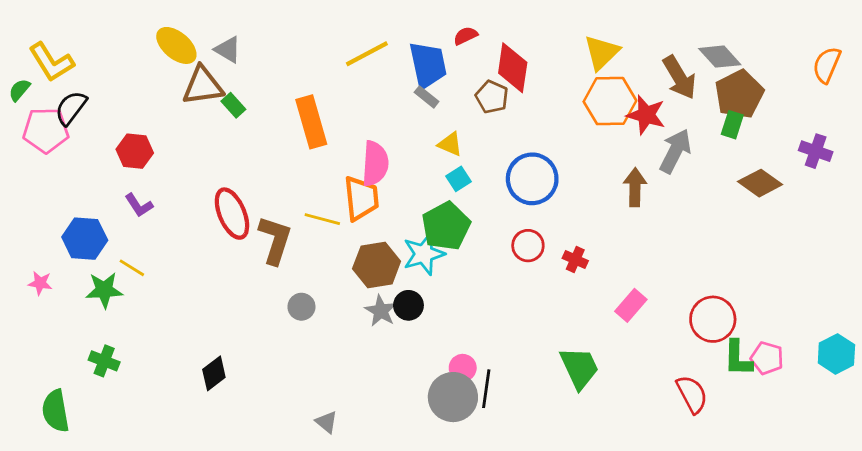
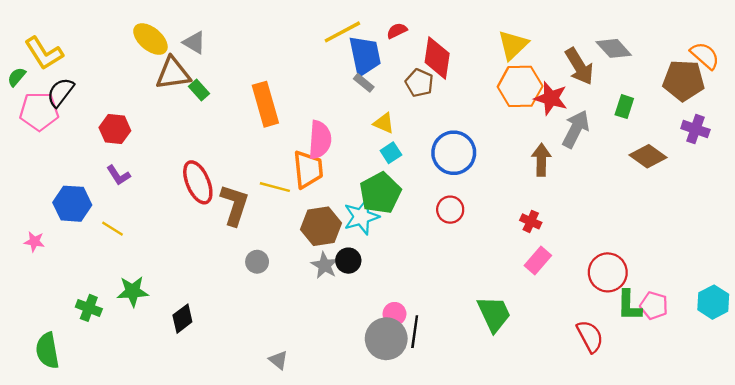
yellow line: (367, 54) -> (342, 32), moved
orange semicircle: (827, 65) -> (705, 56), turned 108
brown pentagon: (739, 94) -> (684, 80), moved, turned 30
red cross: (575, 259) -> (531, 221), moved
green star: (104, 290) -> (133, 291), moved

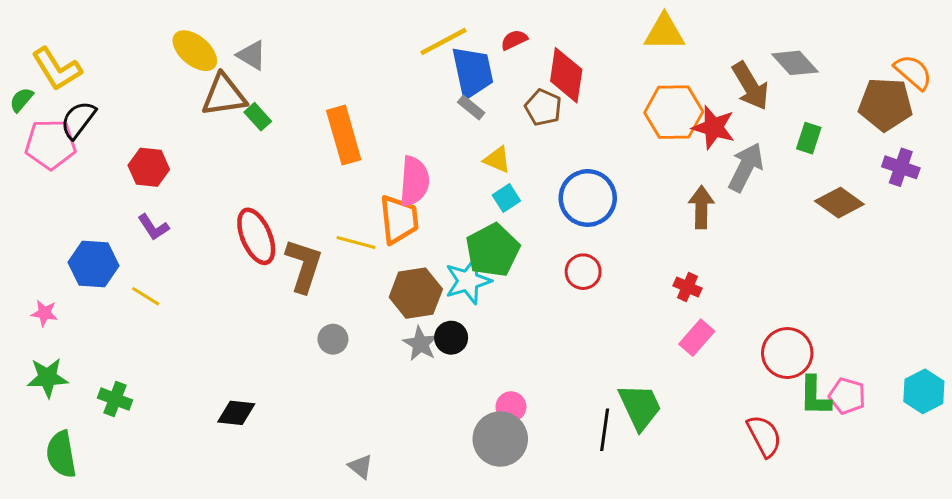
yellow triangle: (513, 45) -> (664, 32), moved, turned 44
green star: (133, 291) -> (47, 378), moved
black diamond: (182, 319) -> (236, 413), turned 44
black line: (415, 332) -> (605, 430), moved

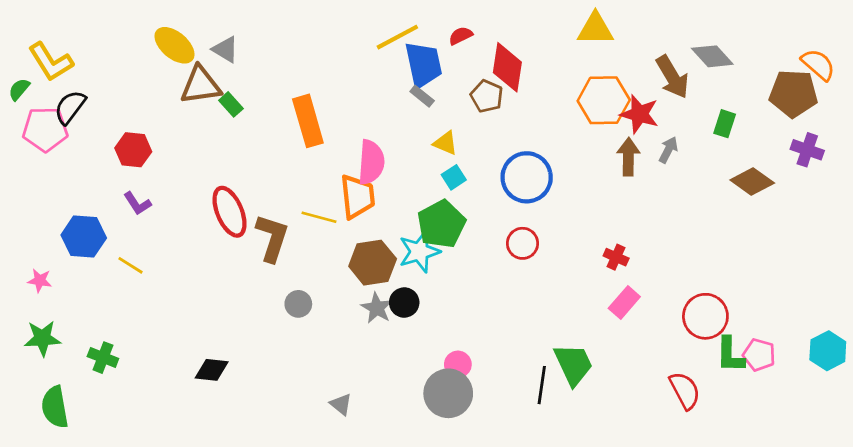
gray arrow: (746, 167) -> (668, 150), size x0.6
brown arrow: (701, 207) -> (628, 157), moved
gray triangle: (361, 467) -> (341, 404), moved

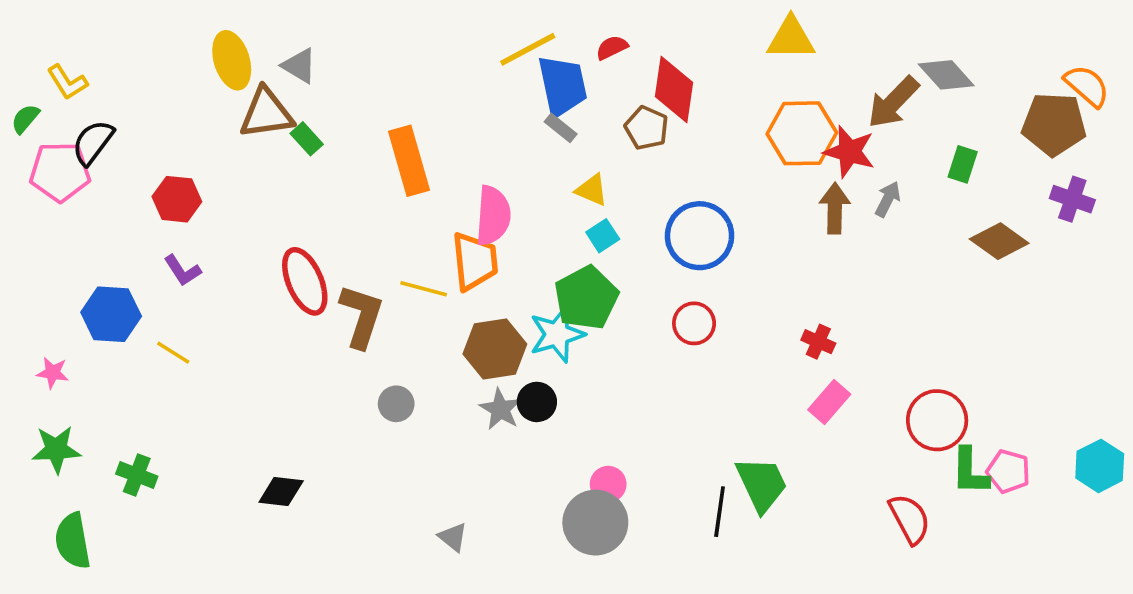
yellow ellipse: (174, 45) -> (232, 60), turned 33
yellow L-shape: (51, 62) -> (67, 82), size x0.7
brown arrow: (672, 77) -> (893, 102), turned 75

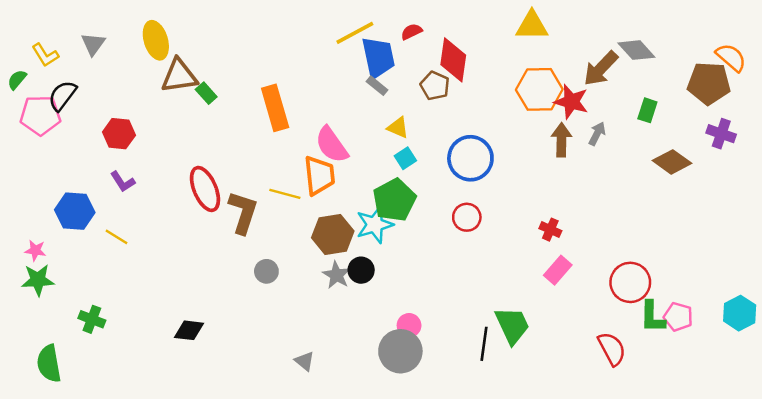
gray triangle: (299, 66) -> (93, 44), moved, turned 35
pink semicircle: (493, 216) -> (332, 145), turned 141
green star: (56, 449) -> (38, 280), moved

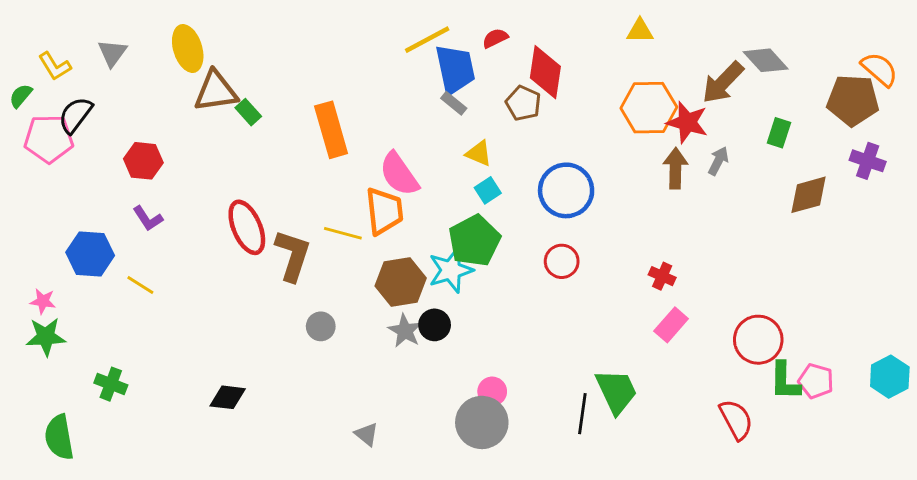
yellow triangle: (532, 26) -> (640, 31), size x0.7
brown diamond: (672, 162) -> (808, 195), turned -51

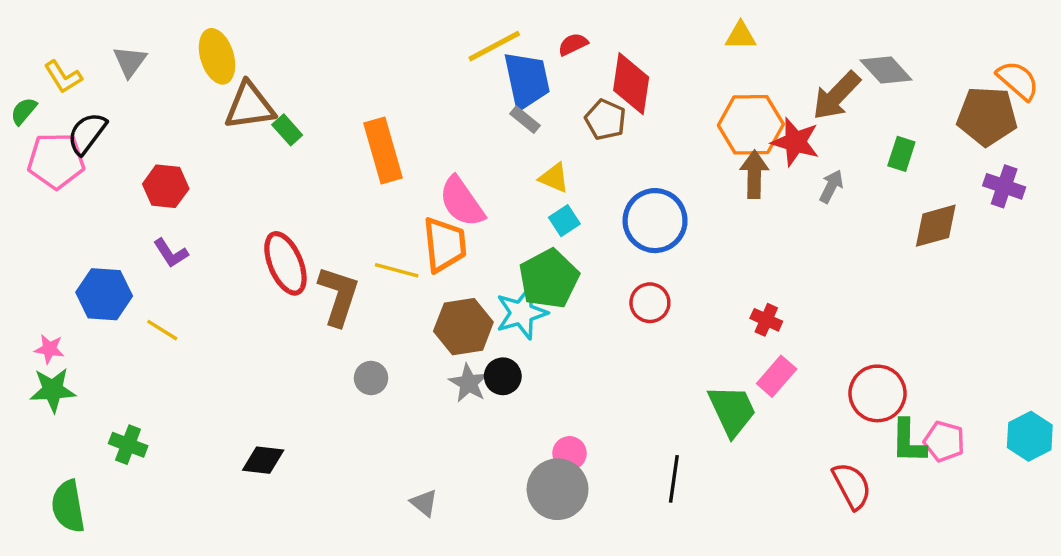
brown arrow: (675, 168) -> (754, 174), moved
green trapezoid: (616, 391) -> (732, 411), moved

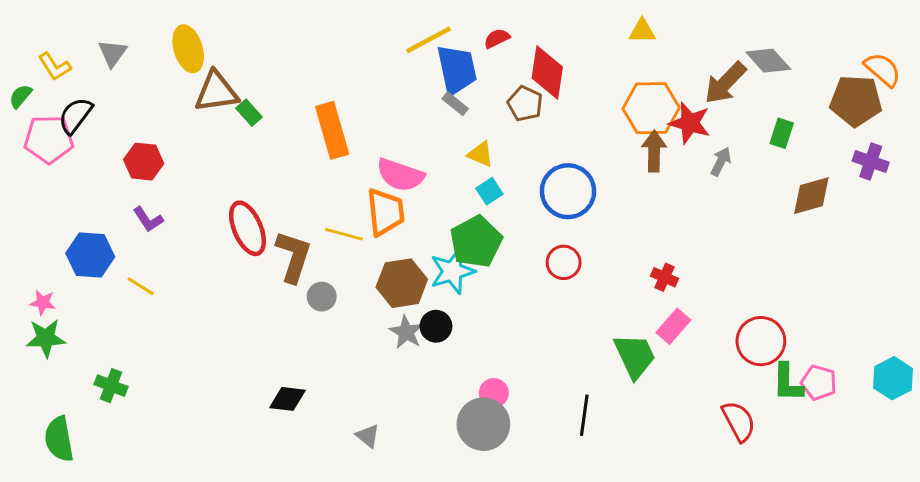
pink semicircle: (462, 202) -> (400, 175), turned -36
gray circle: (371, 378) -> (322, 297), moved
black diamond: (263, 460) -> (288, 399), moved

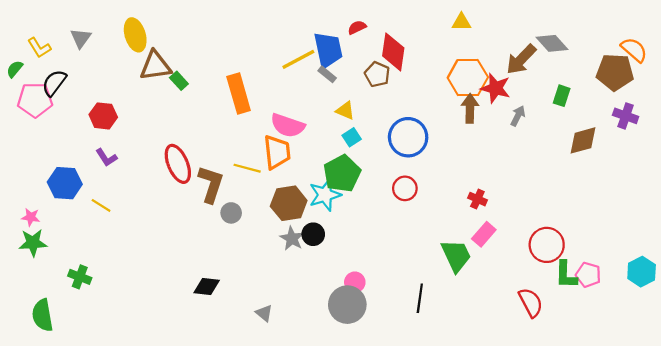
yellow line: (429, 40) -> (298, 59), moved

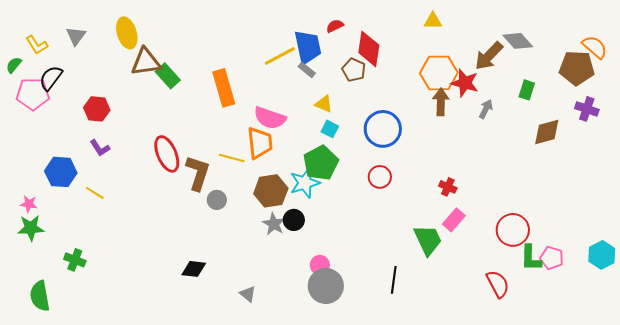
green rectangle: (179, 81) -> (168, 76), size x1.4
cyan square: (352, 137) -> (330, 129), turned -30
pink circle: (355, 282) -> (320, 265), moved

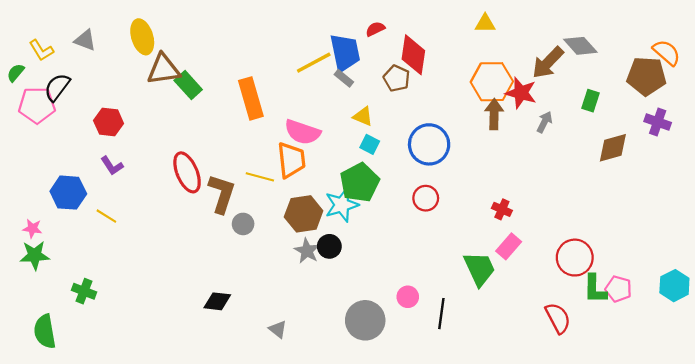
gray triangle: (76, 36) -> (85, 40), turned -45
pink circle: (320, 265) -> (408, 297), moved

